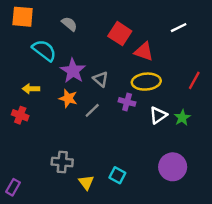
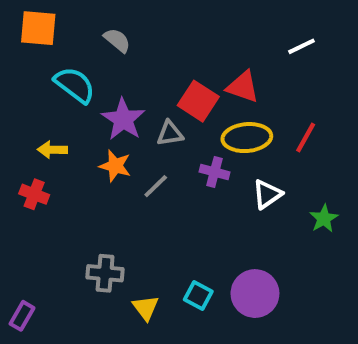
red square: (120, 34) -> (198, 101), moved
gray triangle: (101, 79) -> (170, 133), turned -49
red line: (194, 80) -> (306, 138), moved
green star: (182, 118) -> (324, 219), moved
purple circle: (173, 167) -> (255, 294), moved

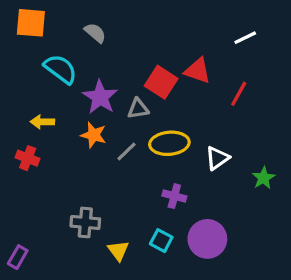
yellow ellipse: (247, 138) -> (169, 143), moved
red line: (306, 138) -> (239, 94), moved
purple cross: (214, 172) -> (174, 196), moved

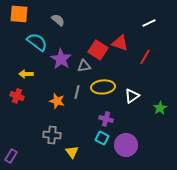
orange star: (94, 135) -> (57, 101), moved
gray line: (127, 152) -> (77, 92), turned -32
cyan square: (161, 241) -> (102, 138), moved

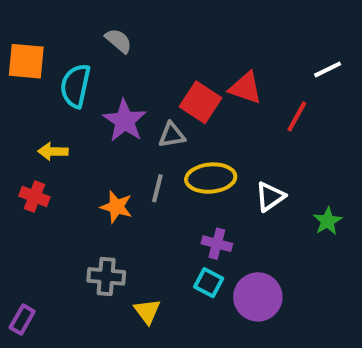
orange square: (19, 14) -> (26, 61), moved
white line: (149, 23) -> (328, 69), moved
cyan semicircle: (37, 42) -> (75, 86), turned -115

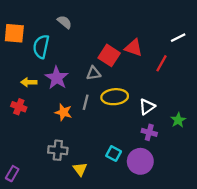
purple star: (125, 121) -> (57, 78), moved
purple cross: (217, 244) -> (149, 132), moved

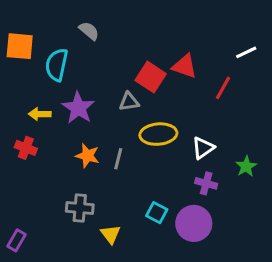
gray line: (86, 102) -> (118, 159), moved

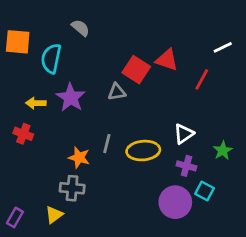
yellow ellipse: (158, 134) -> (143, 151), moved
orange star: (87, 156) -> (79, 158), moved
cyan square: (157, 213) -> (205, 191), moved
yellow triangle: (111, 234) -> (54, 215), moved, turned 30

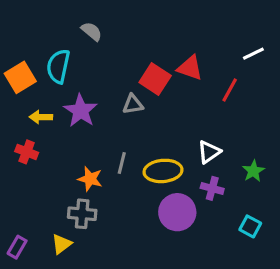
orange square: (18, 42) -> (20, 77), moved, turned -36
cyan square: (205, 191) -> (250, 226), moved
purple circle: (175, 202) -> (177, 212), moved

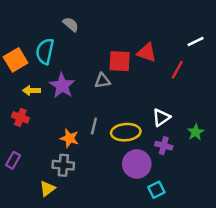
red square: (155, 79) -> (120, 61), turned -30
cyan square: (250, 226) -> (156, 190), moved, turned 35
purple rectangle: (17, 247) -> (13, 160), moved

